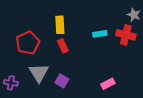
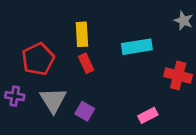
cyan rectangle: (100, 34) -> (137, 47), size x1.5
red cross: (126, 35) -> (178, 76), moved
purple cross: (11, 83) -> (15, 96), moved

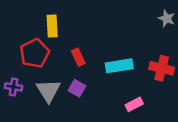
yellow rectangle: (82, 34) -> (52, 26), moved
cyan rectangle: (137, 47) -> (119, 66), moved
purple square: (85, 111) -> (77, 88), moved

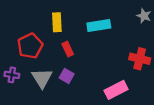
yellow rectangle: (52, 26) -> (57, 22), moved
cyan rectangle: (119, 66) -> (99, 25), moved
pink rectangle: (134, 104) -> (116, 90), size x1.5

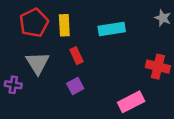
red pentagon: (30, 46) -> (34, 23), moved
purple square: (67, 76) -> (75, 86), turned 32
gray triangle: (42, 78) -> (38, 63), moved

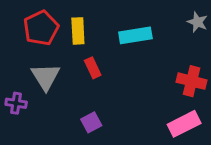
purple square: (75, 86) -> (91, 122), moved
pink rectangle: (131, 102) -> (184, 124), moved

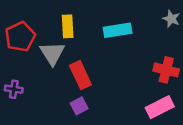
red pentagon: (41, 28) -> (20, 37), moved
red rectangle: (93, 68) -> (80, 75), moved, size x1.5
gray triangle: (46, 77) -> (52, 53), moved

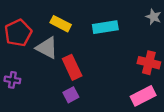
yellow rectangle: (68, 26) -> (61, 24), turned -60
gray triangle: (52, 53) -> (47, 48), turned -30

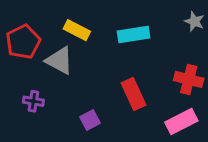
red rectangle: (72, 67) -> (134, 94), moved
purple cross: (12, 80) -> (33, 101), moved

